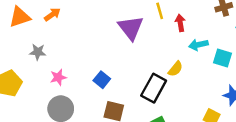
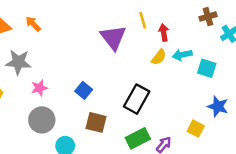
orange arrow: (52, 14) -> (33, 24), turned -98
gray star: (38, 52) -> (18, 62), size x1.5
yellow semicircle: (175, 69) -> (159, 57), moved

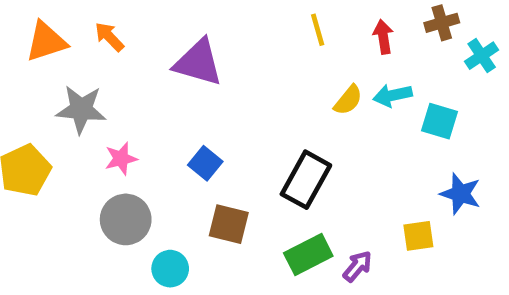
red arrow: (164, 33) -> (383, 37), moved
purple triangle: (113, 37) -> (198, 63), moved, turned -36
yellow square: (196, 129) -> (418, 236), turned -35

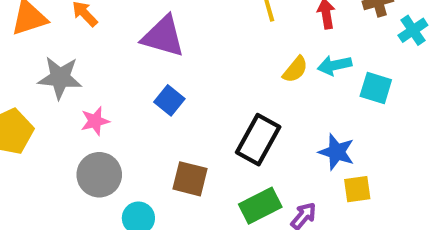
blue square: (205, 163) -> (169, 100), moved
blue star: (460, 194) -> (337, 152), moved

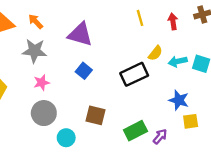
cyan arrow: (335, 65) -> (178, 61), moved
gray star: (60, 78) -> (34, 51), moved
black rectangle: (258, 140) -> (134, 74), moved, turned 36

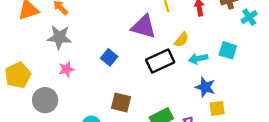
purple triangle: (80, 34) -> (144, 27), moved
cyan arrow: (178, 61) -> (198, 59), moved
gray circle: (44, 113) -> (45, 100), moved

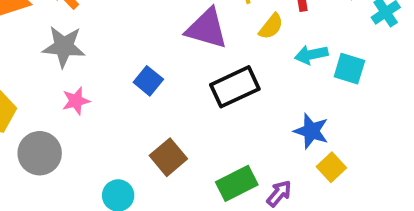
yellow semicircle: (182, 40) -> (271, 26), moved
cyan arrow: (198, 59) -> (311, 55), moved
brown square: (121, 103) -> (168, 157), turned 36
yellow square: (217, 108) -> (331, 167), turned -35

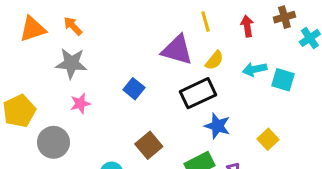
yellow semicircle: (271, 26) -> (214, 60), moved
blue star: (311, 131) -> (217, 126), moved
yellow square: (331, 167) -> (268, 139), moved

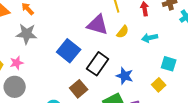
cyan square: (283, 80) -> (169, 64), moved
blue square: (134, 89) -> (69, 51), size x1.6
black rectangle: (198, 93) -> (98, 64), moved, turned -30
pink star: (80, 104) -> (17, 63), moved

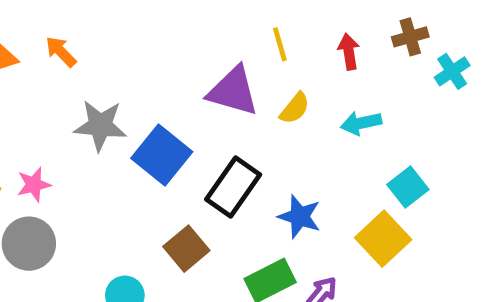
gray star: (27, 34) -> (100, 125), moved
cyan square: (169, 64) -> (408, 187), turned 35
yellow square: (159, 85) -> (383, 239), size x1.5

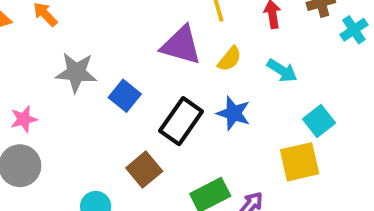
cyan arrow: (361, 123) -> (282, 71), turned -136
blue square: (162, 155) -> (125, 96), size x0.7
blue star: (300, 217) -> (234, 113), moved
yellow square: (383, 239) -> (300, 162), turned 30

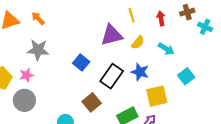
cyan cross: (354, 30) -> (205, 27), turned -32
purple triangle: (181, 45) -> (112, 35), turned -30
gray star: (76, 72) -> (38, 50), moved
yellow square: (300, 162) -> (157, 96), moved

